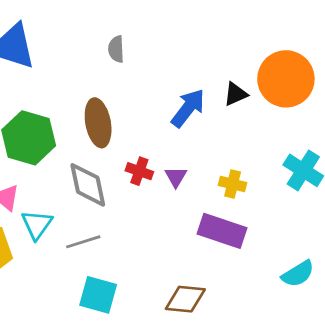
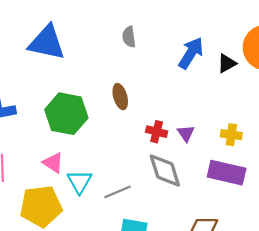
blue arrow: (188, 108) -> (191, 53), moved
brown ellipse: (98, 123) -> (120, 97), size x0.7
gray diamond: (88, 185) -> (165, 170), moved

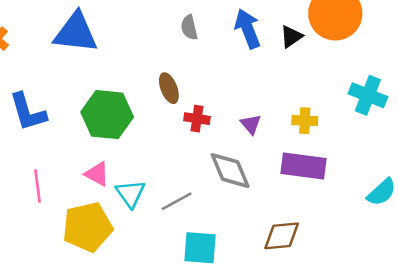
gray semicircle: (129, 37) -> (189, 27), moved
blue arrow: (191, 53) -> (248, 29), turned -48
red cross: (157, 132) -> (197, 119), moved

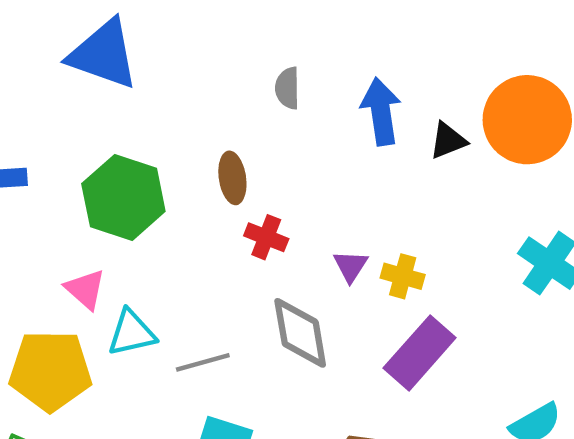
yellow cross: (305, 121) -> (403, 276), moved
purple rectangle: (303, 166) -> (420, 353), turned -69
cyan triangle: (130, 194) -> (131, 333), turned 40

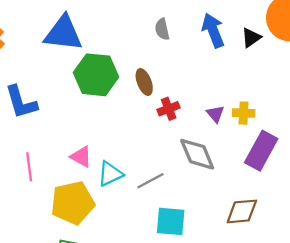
green hexagon: (123, 197) -> (96, 75), moved
red cross: (266, 237) -> (169, 109), turned -30

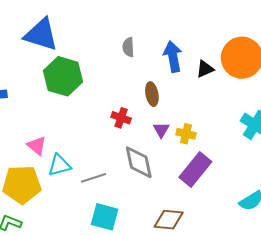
brown ellipse: (144, 82) -> (152, 94), moved
red cross: (169, 109) -> (121, 118), turned 30

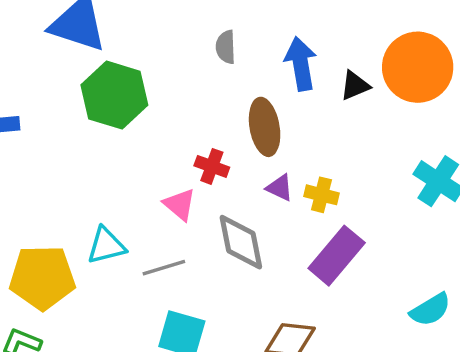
brown ellipse: (152, 94) -> (265, 127), size x1.4
purple triangle: (161, 130) -> (280, 188), turned -36
pink triangle: (37, 146) -> (180, 204), moved

